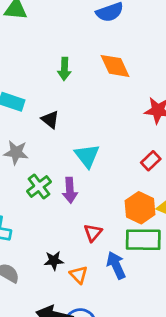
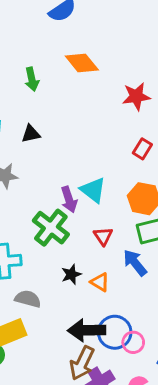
black triangle: (50, 120) -> (31, 134), turned -36
cyan triangle: (87, 156) -> (93, 190), moved
green cross: (39, 186) -> (51, 228), moved, size x1.4

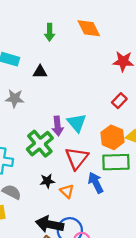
red triangle: (103, 236) -> (77, 158), size x1.6

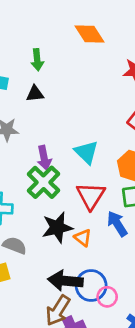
green arrow: (50, 32) -> (37, 60), moved
purple arrow: (58, 126) -> (44, 158), moved
black star: (47, 181) -> (57, 228), size x1.6

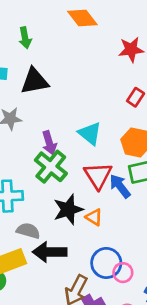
green arrow: (37, 60) -> (25, 38), moved
black triangle: (35, 94) -> (35, 81), size x1.6
blue arrow: (117, 224) -> (120, 186), moved
black arrow: (65, 281) -> (50, 252), moved

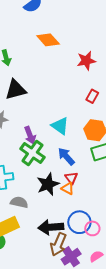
red triangle: (98, 176) -> (71, 178), moved, size x0.6
blue arrow: (120, 186) -> (66, 156), moved
black arrow: (50, 252) -> (51, 227), moved

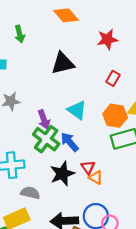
black triangle: (16, 90) -> (63, 63), moved
blue arrow: (66, 156) -> (70, 142), moved
orange triangle: (68, 189) -> (96, 177), moved

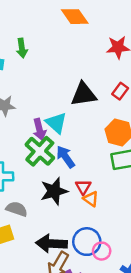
green arrow: (20, 34) -> (22, 48), moved
black triangle: (63, 63) -> (84, 94), moved
cyan triangle: (77, 110) -> (56, 123), moved

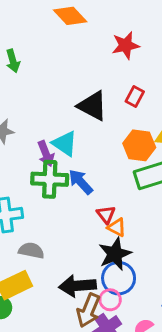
black triangle: (84, 94) -> (92, 106), turned 44
green cross: (40, 151) -> (50, 179), turned -32
black star: (54, 191) -> (115, 254), moved
pink circle: (102, 251) -> (110, 300), moved

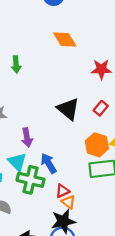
cyan triangle: (65, 143) -> (17, 162), moved
green cross: (50, 179) -> (30, 180), moved
red triangle: (106, 214) -> (62, 191), turned 32

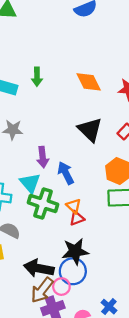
orange diamond: (65, 40) -> (89, 82), moved
blue arrow: (49, 163) -> (66, 173), moved
orange triangle: (68, 202) -> (74, 206), moved

